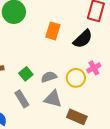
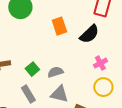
orange rectangle: (53, 31) -> (59, 26), turned -36
yellow circle: (76, 78) -> (103, 87), moved

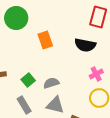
orange rectangle: (59, 26) -> (45, 40), moved
black semicircle: (89, 34) -> (85, 45), turned 55

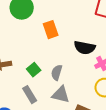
black semicircle: (85, 45) -> (85, 48), moved
gray semicircle: (51, 83) -> (57, 73), turned -56

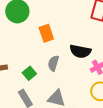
gray semicircle: (57, 73) -> (53, 63), moved

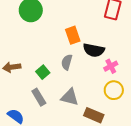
orange rectangle: (46, 33) -> (73, 35), moved

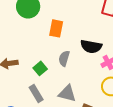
orange rectangle: (73, 35) -> (56, 28), moved, turned 30

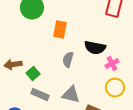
green square: (40, 68) -> (33, 74), moved
gray rectangle: (36, 93) -> (40, 95), turned -36

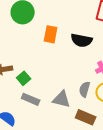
black semicircle: (95, 48) -> (82, 40), moved
gray semicircle: (68, 60) -> (85, 89), moved

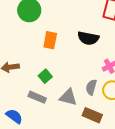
orange rectangle: (51, 34) -> (50, 40), moved
green square: (24, 78) -> (45, 76), moved

